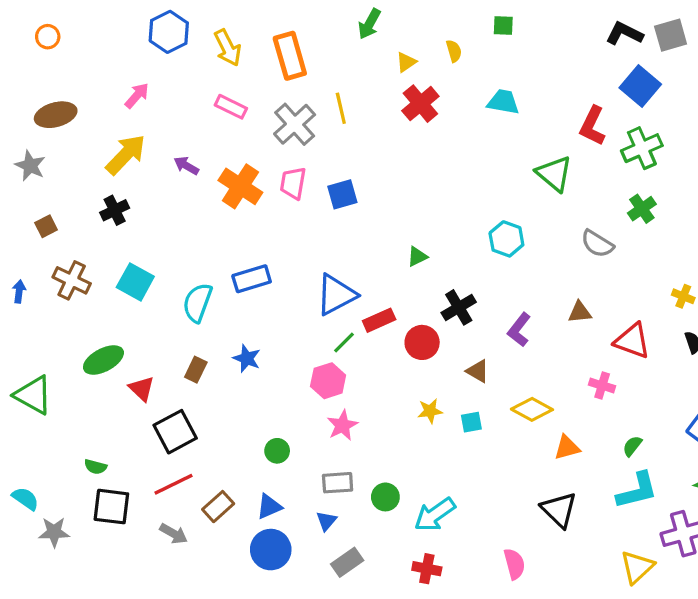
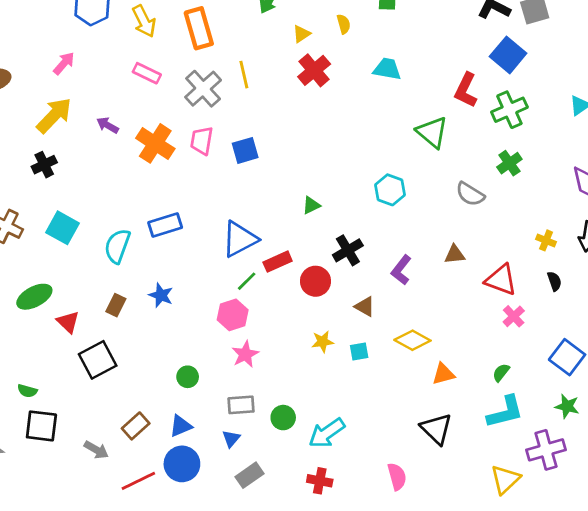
pink cross: (602, 385) -> (514, 316), moved, turned 30
red line: (174, 484) -> (138, 481), moved

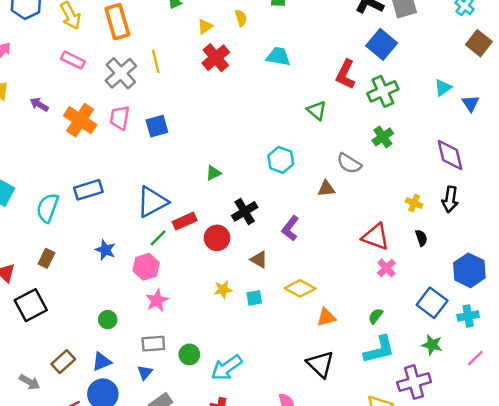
green triangle: (432, 132) -> (317, 111), size x0.7
brown triangle: (455, 255) -> (326, 189), moved
blue star: (161, 295) -> (105, 250), moved

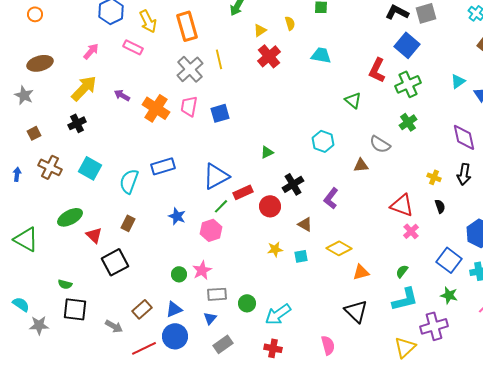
pink rectangle: (73, 60) -> (133, 47), moved
pink star: (157, 300) -> (202, 270), moved

